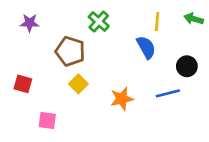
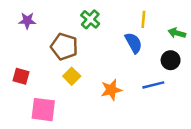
green arrow: (194, 19) -> (177, 33), moved
pink square: (47, 120) -> (43, 110), size x1.5

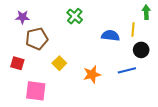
yellow line: (143, 19) -> (133, 29), moved
green arrow: (177, 33) -> (146, 12), moved, turned 72
blue semicircle: (133, 43) -> (110, 36), turned -54
brown pentagon: (64, 47) -> (37, 39), moved, turned -30

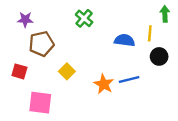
blue line: (127, 70) -> (129, 80), moved
orange star: (92, 74) -> (104, 84), turned -30

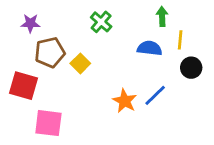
green arrow: (165, 14) -> (162, 16), moved
red square: (19, 71) -> (23, 86), size x1.5
yellow square: (67, 71) -> (80, 63), moved
blue line: (129, 80) -> (155, 95), turned -30

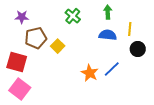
green arrow: (162, 16) -> (108, 12), moved
pink square: (48, 123) -> (20, 89), moved, turned 30

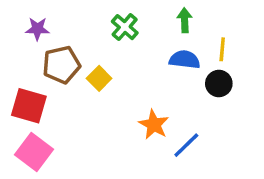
black circle: (138, 49) -> (219, 84), moved
blue line: (112, 69) -> (186, 145), moved

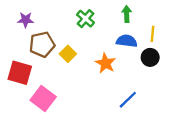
orange star: (154, 125) -> (105, 63), moved
pink square: (34, 152) -> (43, 99), moved

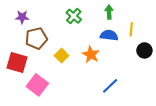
yellow square: (68, 54) -> (62, 56), moved
black circle: (150, 57) -> (144, 50), moved

